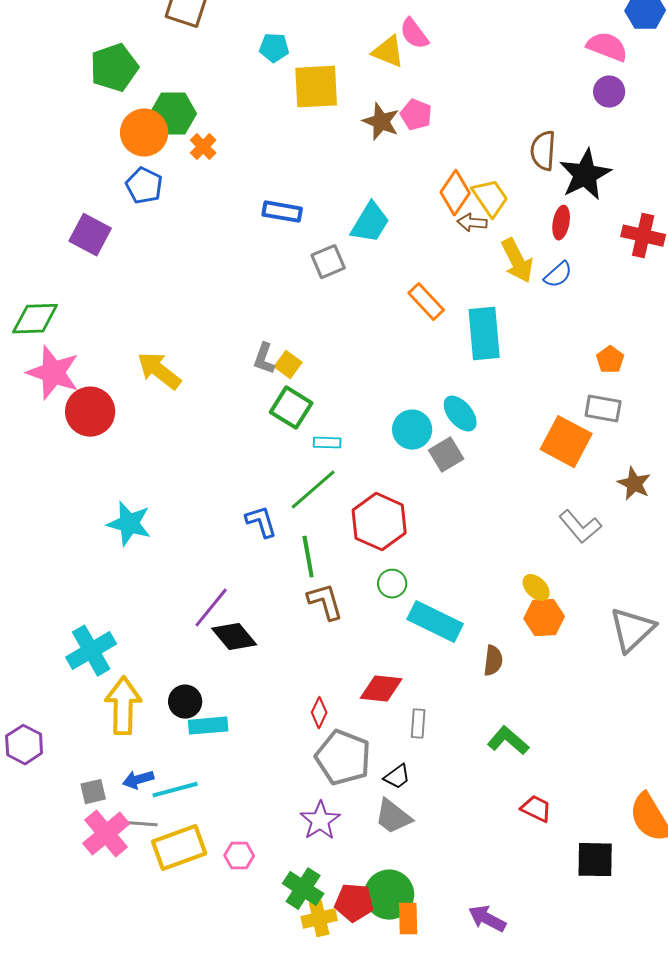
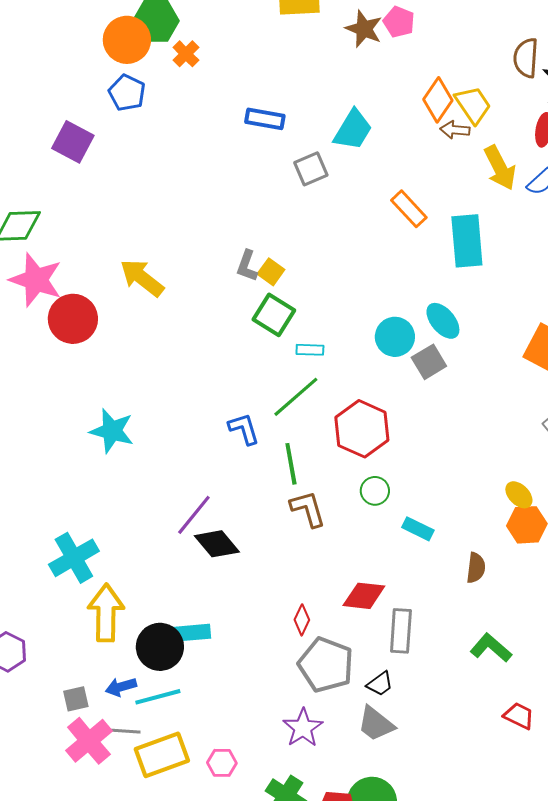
cyan rectangle: (435, 622) -> (418, 529), size x0.6
black circle: (185, 702) -> (160, 647), moved, size x1.4
gray rectangle: (418, 724) -> (401, 631), size x1.5

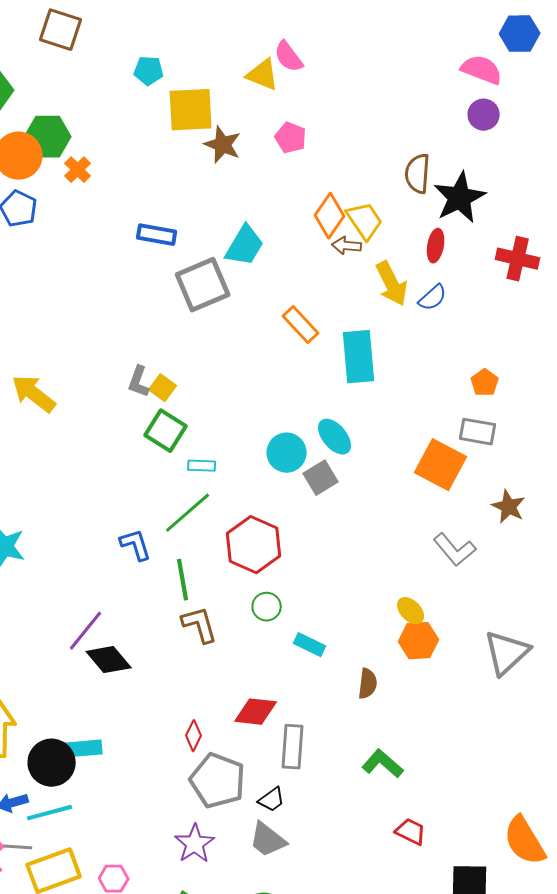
brown star: (364, 29) -> (223, 145), moved
gray square: (311, 169) -> (203, 285), size x1.6

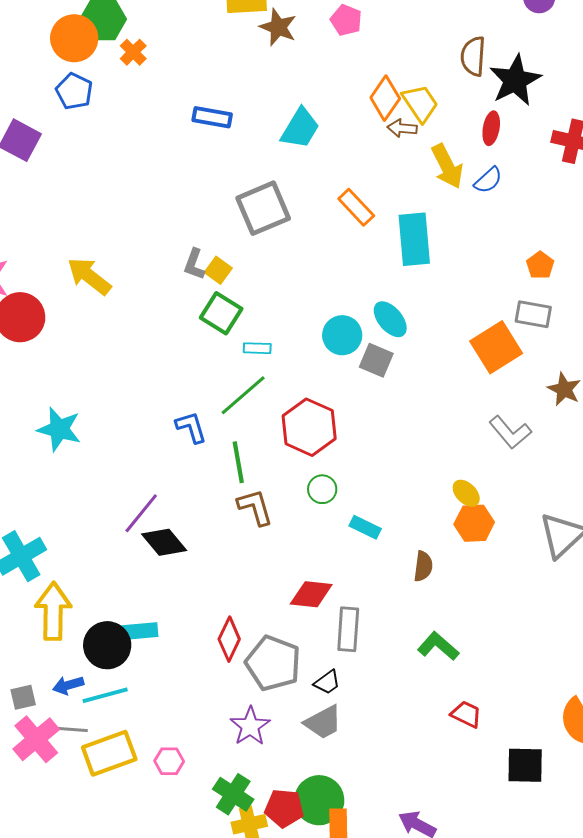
gray square: (203, 285) -> (263, 208), moved
orange square: (441, 465) -> (496, 347), turned 30
gray square: (321, 478) -> (376, 360), turned -36
red diamond: (194, 736) -> (229, 639), moved, size x1.4
gray trapezoid: (268, 840) -> (323, 722), turned -66

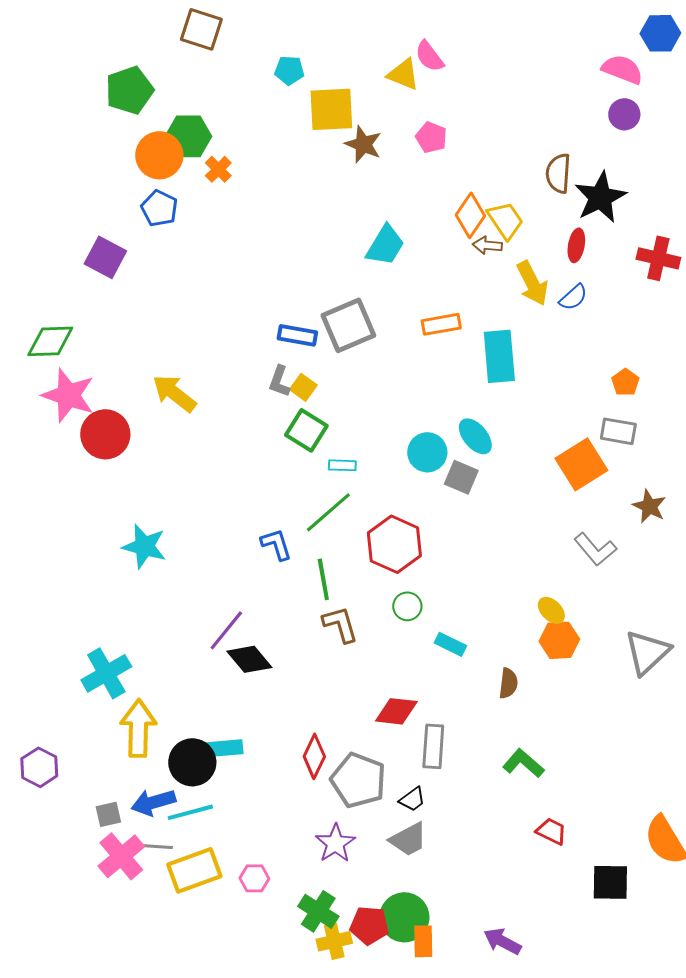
blue rectangle: (212, 117) -> (297, 335), moved
orange rectangle: (356, 207) -> (441, 324), turned -57
blue arrow: (68, 685) -> (153, 802), size x1.4

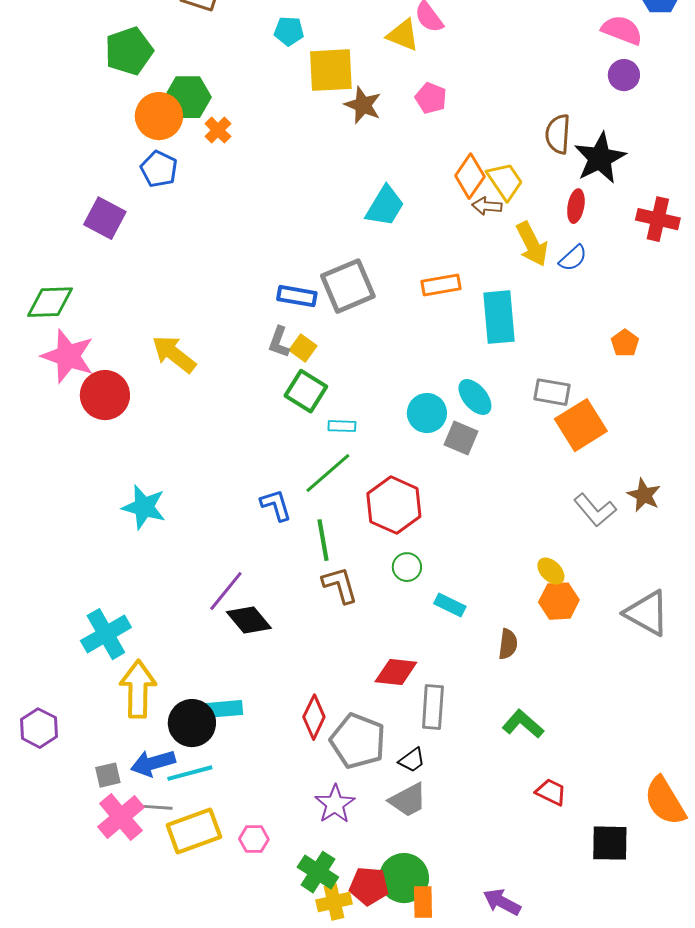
gray rectangle: (618, 431) -> (552, 392), moved
brown star: (649, 506) -> (644, 495), moved
gray triangle: (647, 652) -> (647, 613), turned -48

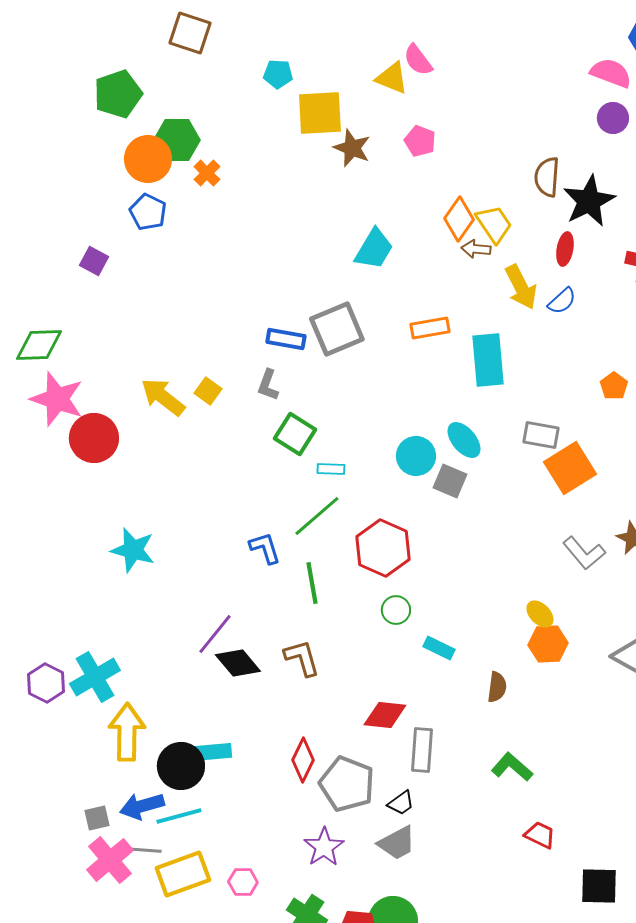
purple square: (105, 218) -> (94, 261), size x0.7
yellow square: (303, 348) -> (208, 391), moved
brown L-shape: (340, 585) -> (302, 658), moved
purple hexagon: (39, 728) -> (46, 683), moved

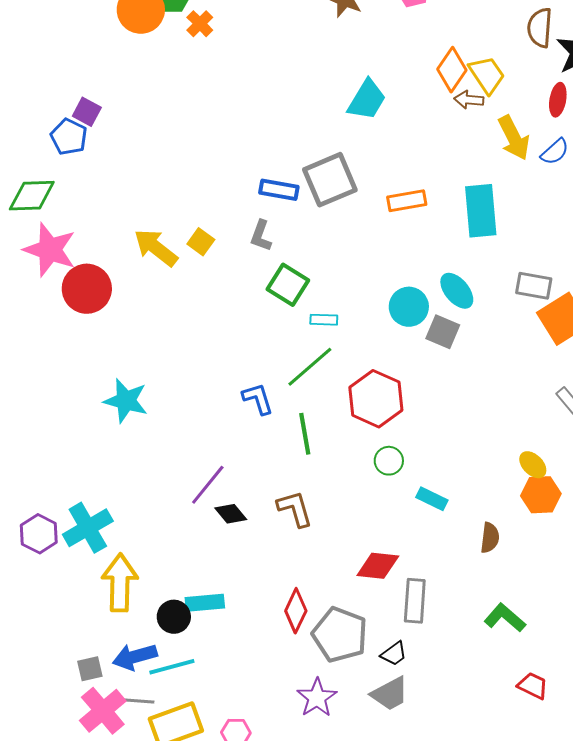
blue pentagon: (148, 212) -> (69, 137), moved
orange rectangle: (430, 328) -> (407, 201), moved
black diamond: (238, 663) -> (231, 514), size x0.7
black circle: (181, 766) -> (174, 617), size x0.7

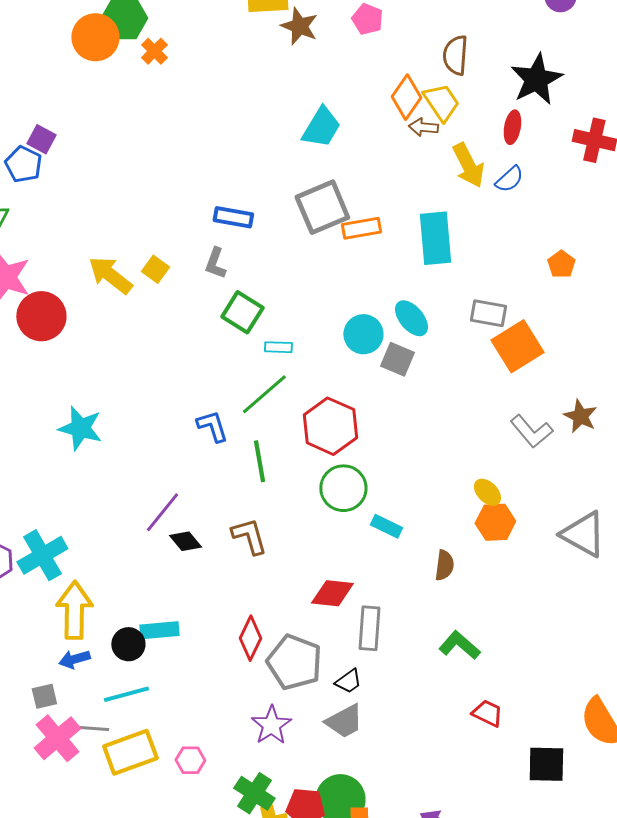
brown semicircle: (540, 28) -> (455, 55), moved
gray square: (330, 180) -> (322, 207), moved
green circle: (389, 461) -> (343, 488), size x1.6
blue arrow: (135, 657) -> (74, 659), moved, size x0.7

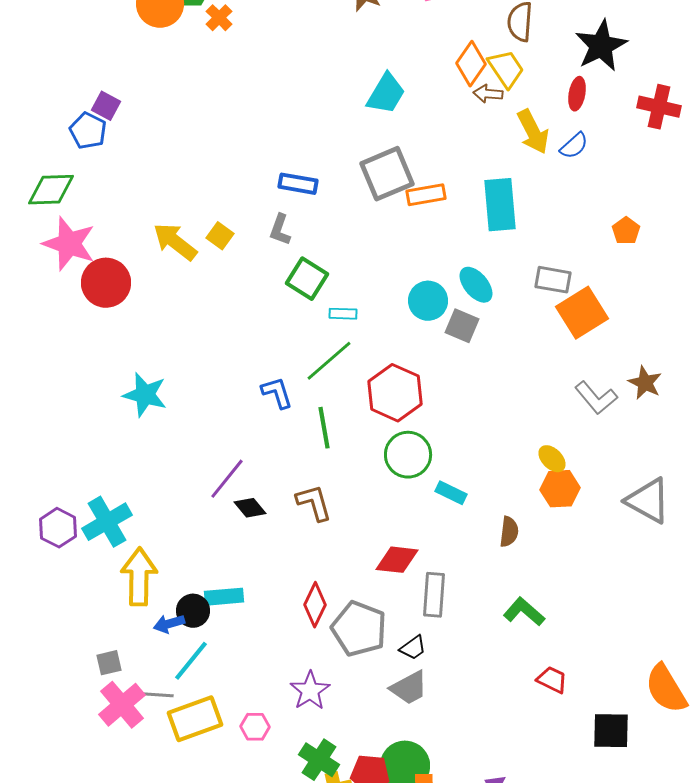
blue arrow: (74, 659) -> (169, 624), moved
cyan line: (126, 694) -> (191, 661), turned -36
purple star: (271, 725) -> (310, 691), moved

